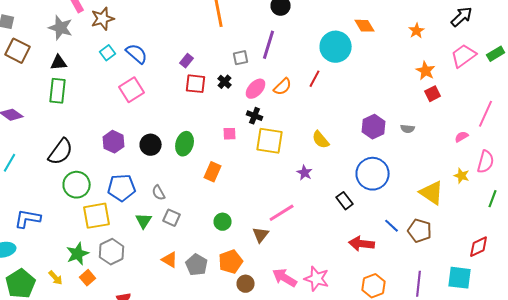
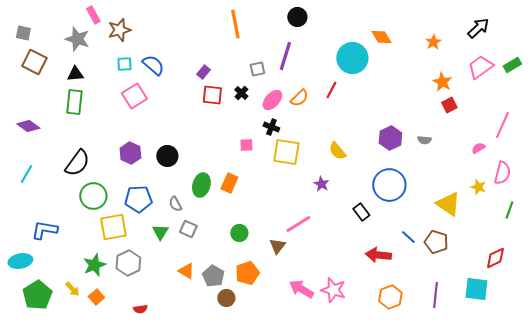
cyan square: (108, 53) -> (124, 64), turned 35
pink square: (132, 90) -> (134, 96), moved
green ellipse: (185, 144) -> (201, 185), moved
orange square: (88, 278) -> (96, 297), moved
brown circle: (246, 284) -> (226, 298), moved

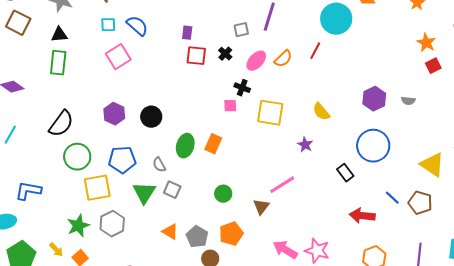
purple rectangle: (203, 72) -> (187, 33), turned -32
black cross: (271, 127) -> (242, 88), moved
green triangle: (160, 232) -> (144, 193), size x1.4

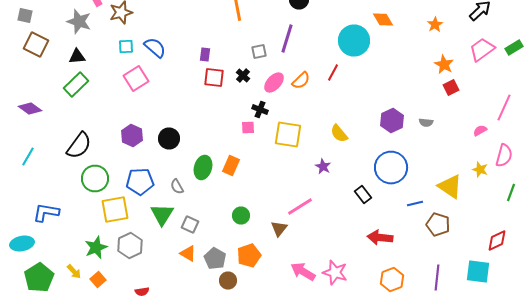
green rectangle: (58, 63) -> (76, 84), turned 40
gray square: (172, 190) -> (190, 224), moved
blue line: (392, 198) -> (415, 204), moved, turned -56

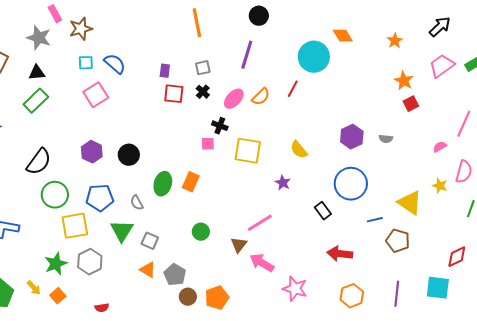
gray square: (259, 52) -> (203, 68), moved
orange pentagon: (249, 256) -> (217, 298), moved
pink arrow: (303, 272) -> (262, 263), moved

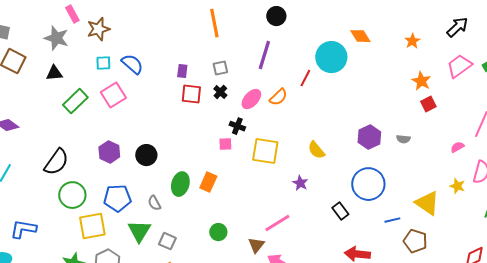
red line: (293, 89) -> (305, 78), moved
green rectangle: (36, 101) -> (75, 101), moved

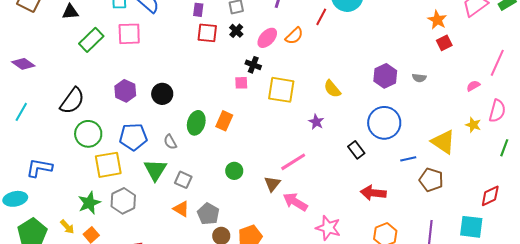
pink square: (113, 95) -> (129, 34), turned 30

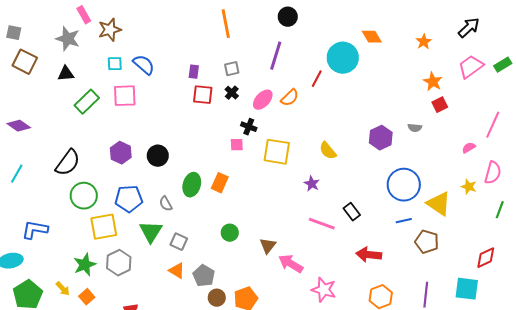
gray semicircle: (419, 78) -> (415, 128), moved
blue circle: (384, 123) -> (404, 185), moved
pink line: (293, 162) -> (322, 224), moved, turned 52

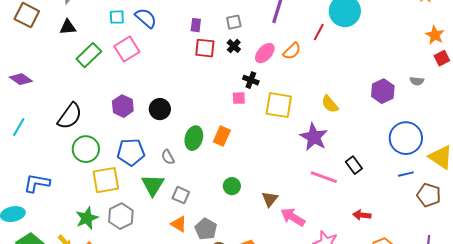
pink square: (125, 96) -> (127, 49), turned -30
purple star: (312, 184) -> (314, 137), size x1.8
red arrow: (369, 255) -> (362, 215), moved, size x0.7

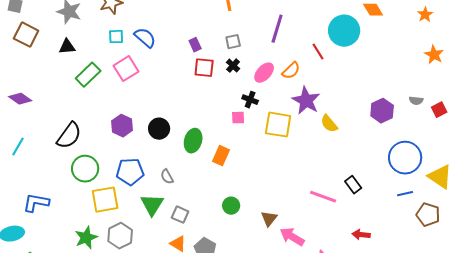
purple rectangle: (196, 25) -> (195, 45), turned -32
red line: (319, 32) -> (318, 52), turned -60
red square: (442, 58) -> (439, 110), moved
purple star: (314, 137) -> (306, 101), moved
green ellipse: (194, 138) -> (193, 141), moved

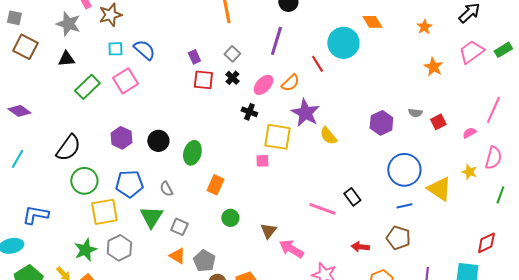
gray square: (233, 42) -> (232, 54), turned -35
pink square: (238, 118) -> (262, 161), moved
orange rectangle: (221, 156) -> (215, 185), moved
brown pentagon: (428, 215) -> (398, 238), moved

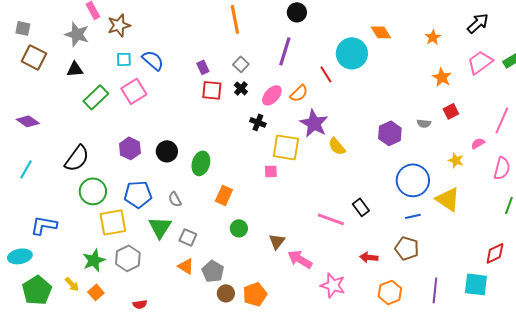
red square: (438, 122) -> (451, 111), moved
yellow star: (469, 172) -> (456, 160), moved

